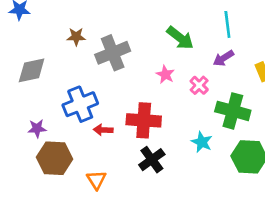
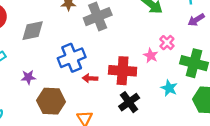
purple arrow: (223, 58) -> (196, 20), moved
pink star: (165, 74) -> (151, 56), moved
purple star: (37, 129) -> (28, 77), moved

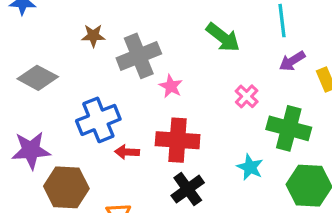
gray diamond: (33, 31) -> (38, 78), turned 40
pink star: (151, 56) -> (171, 86), moved
purple star: (28, 77) -> (31, 150), size x1.6

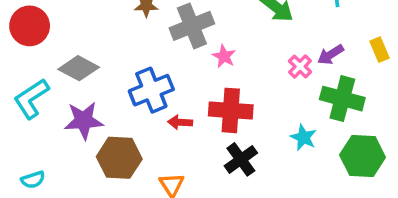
purple arrow: (292, 61) -> (330, 55), moved
gray diamond: (38, 78) -> (79, 68), moved

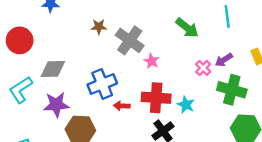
gray cross: (192, 26) -> (130, 40), turned -32
gray diamond: (79, 68) -> (53, 69), turned -30
cyan star: (303, 137) -> (186, 105), moved

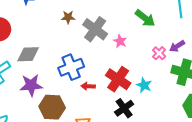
pink star: (152, 61) -> (120, 41), moved
red cross: (156, 98) -> (118, 79), turned 30

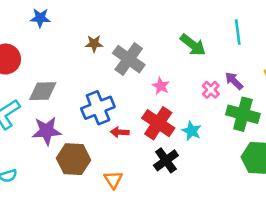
pink star: (120, 41) -> (161, 86), moved
purple arrow: (177, 46) -> (234, 81), turned 77

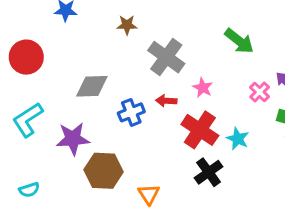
brown star: (94, 44) -> (127, 25), moved
gray diamond: (43, 91) -> (92, 86), moved
blue cross: (98, 108) -> (131, 112), size x0.7
red arrow: (120, 132) -> (166, 101), moved

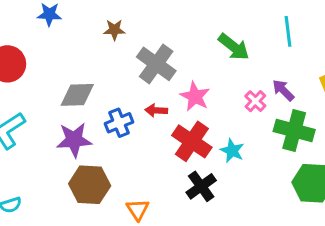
pink star: (203, 88) -> (195, 96), size x1.4
purple star: (73, 139) -> (74, 140), moved

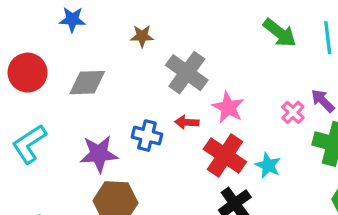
green arrow: (234, 47) -> (280, 33), moved
gray diamond: (77, 95) -> (87, 83), moved
blue cross: (119, 123) -> (147, 136), turned 36

